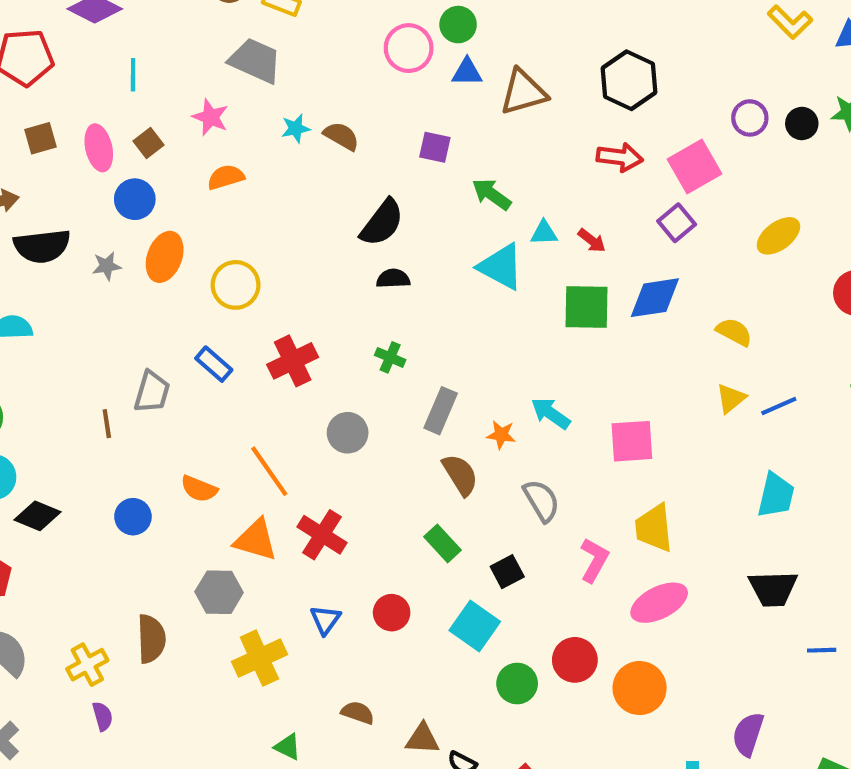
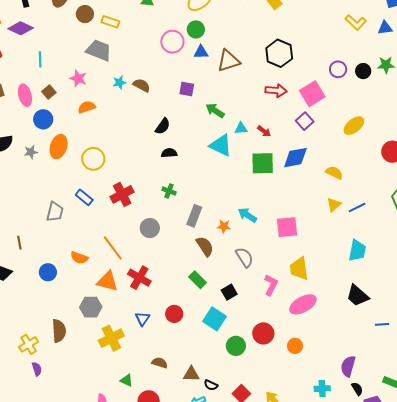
black semicircle: (382, 223) -> (163, 126), size x0.7
brown line: (107, 424) -> (19, 243), moved
black trapezoid: (773, 589) -> (358, 296), turned 45
orange circle: (640, 688) -> (295, 346), size x0.6

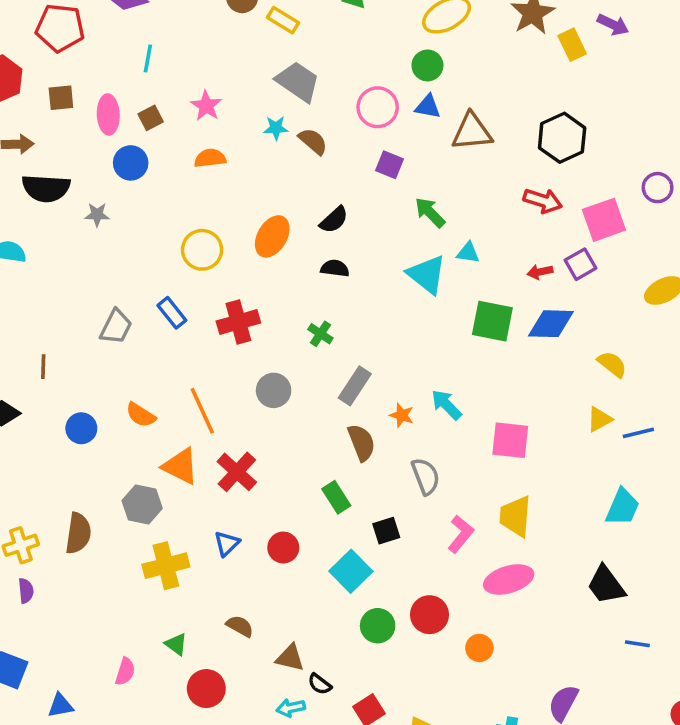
pink circle: (172, 42) -> (378, 107), moved
gray trapezoid: (99, 50) -> (298, 82), moved
red arrow: (264, 131) -> (540, 272), moved, turned 120
orange ellipse: (59, 147) -> (272, 236), moved

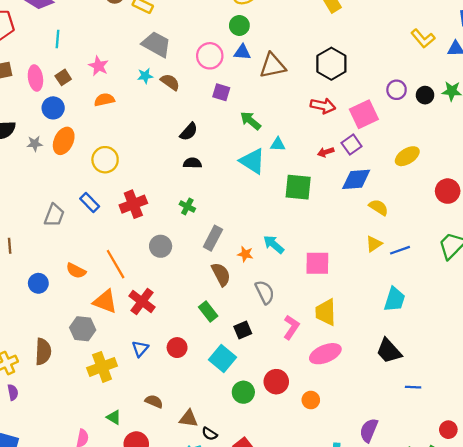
orange ellipse: (272, 236) -> (64, 141), moved
blue diamond: (551, 324) -> (356, 179), moved

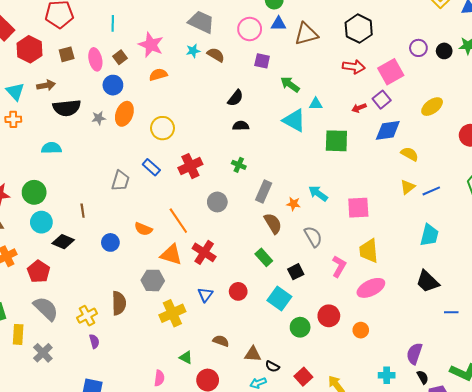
pink star: (98, 66) -> (151, 45), size x1.4

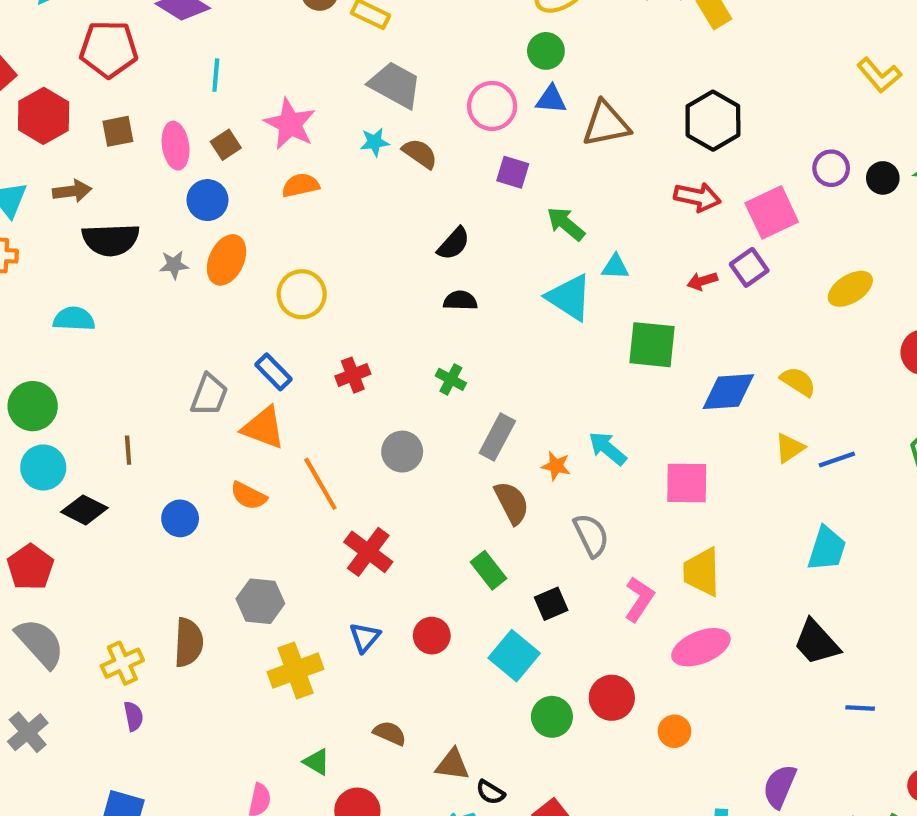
blue diamond: (388, 130) -> (728, 392), moved
red cross: (190, 166) -> (353, 375), size x0.7
orange triangle: (171, 255) -> (264, 428), moved

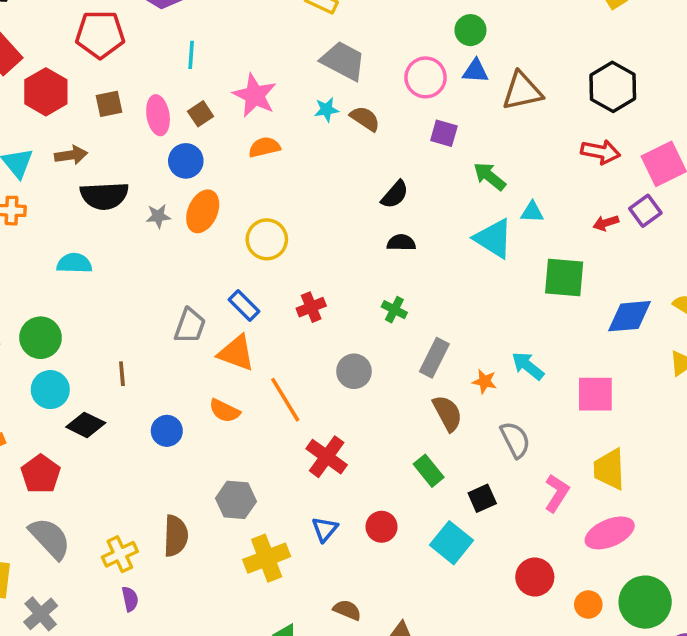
green circle: (552, 717) -> (645, 602), moved, size x1.5

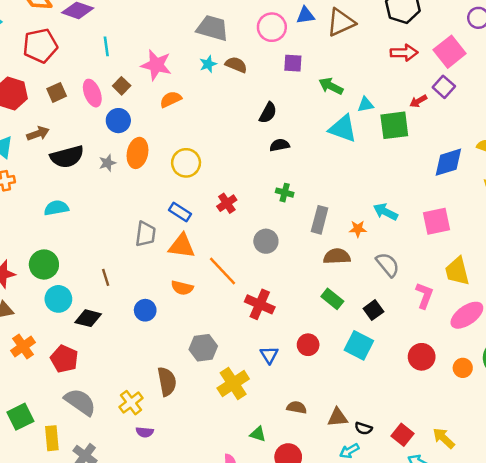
green square: (564, 277) -> (394, 125), moved
brown semicircle: (447, 413) -> (337, 256), turned -52
purple semicircle: (130, 599) -> (145, 432), turned 120

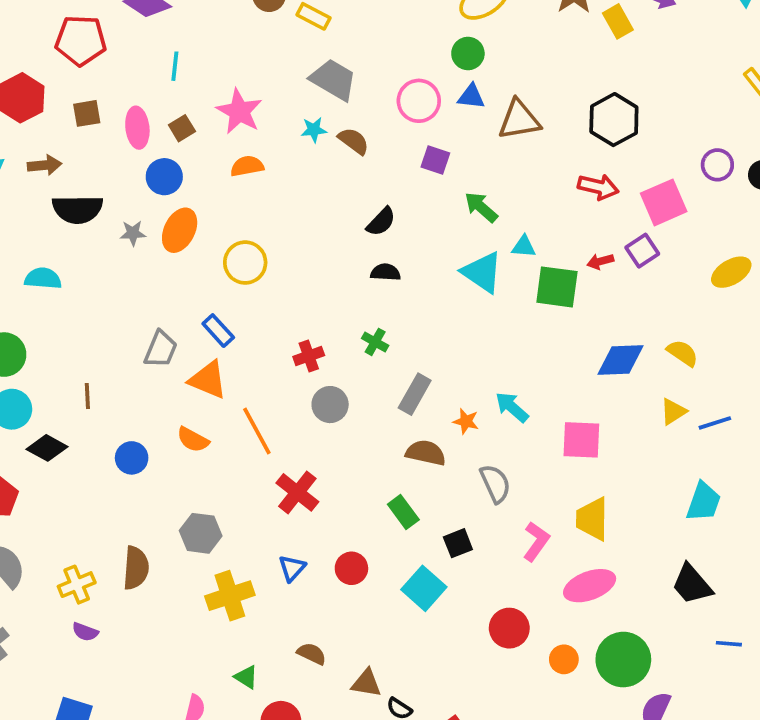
red cross: (227, 203) -> (309, 356), moved

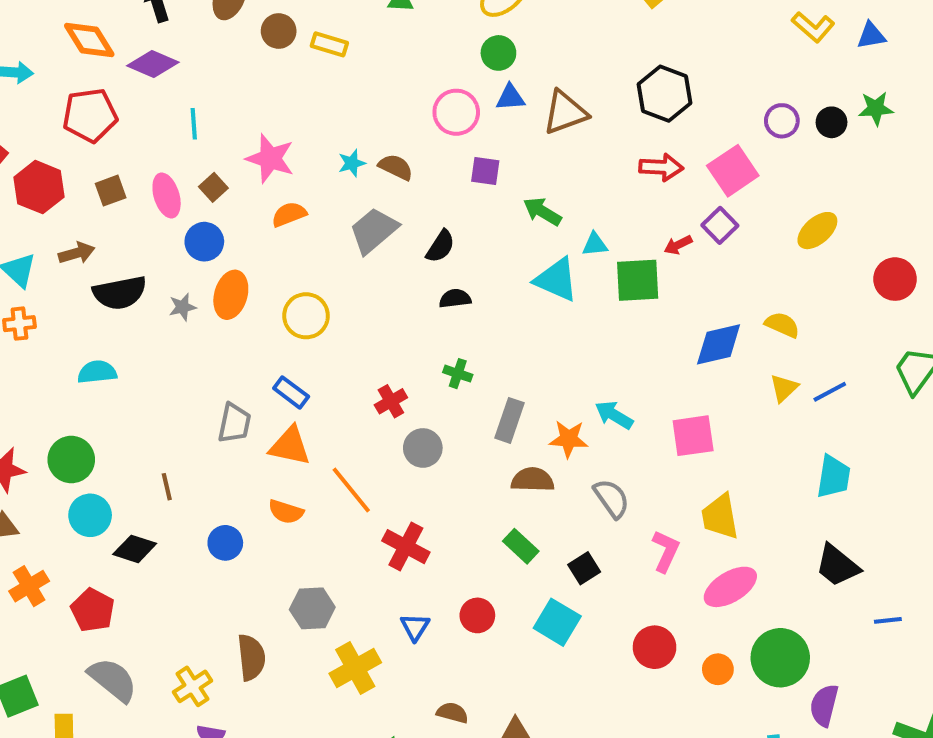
gray trapezoid: (333, 80) -> (374, 231), moved, turned -60
orange star: (466, 421) -> (569, 439), size x1.4

